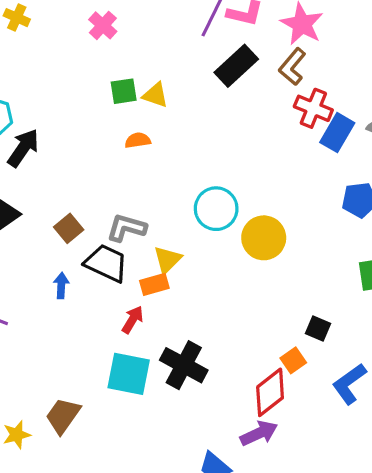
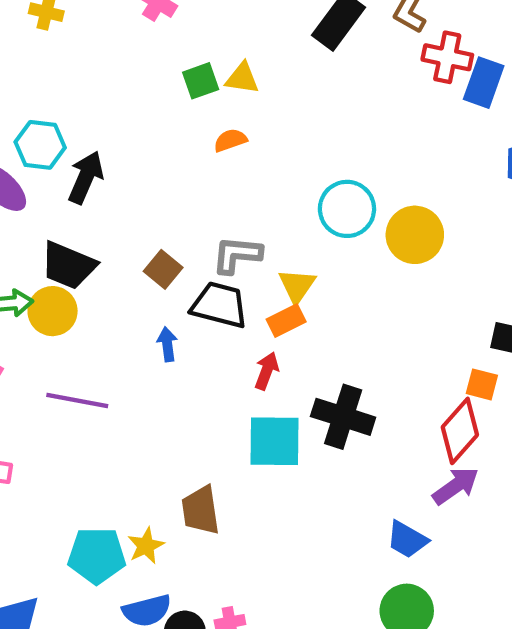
orange square: (293, 360) -> (482, 384), turned -30
brown trapezoid: (63, 416) -> (201, 510), turned -33

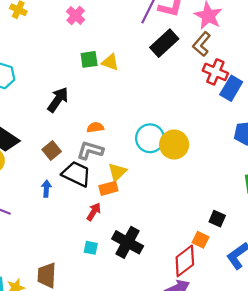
orange semicircle: (230, 140) -> (95, 127), moved
black arrow: (86, 177) -> (58, 100), moved
yellow circle: (415, 235) -> (174, 145), moved
cyan square: (275, 441) -> (91, 248), size x0.5

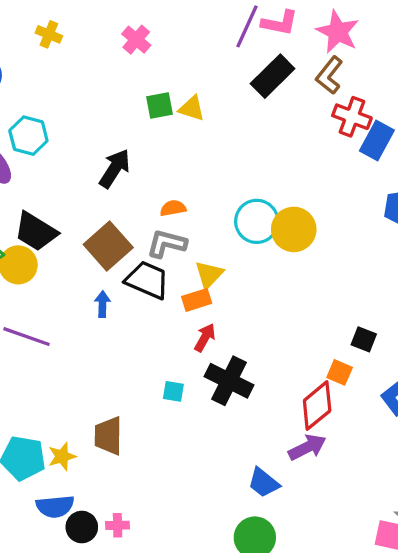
brown square: (52, 150) -> (108, 246), size x1.6
red arrow: (94, 212) -> (205, 338), moved

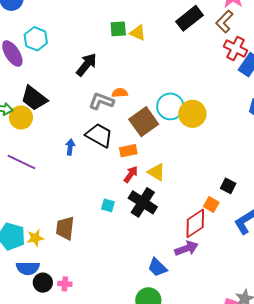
gray L-shape: (167, 244) -> (101, 101), moved
brown square: (108, 246) -> (144, 122), moved
yellow triangle: (209, 275) -> (156, 172), moved, turned -48

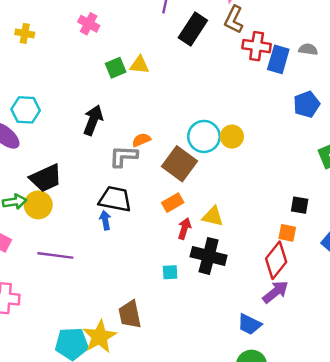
black trapezoid: (34, 98) -> (46, 178), turned -44
yellow circle: (192, 114) -> (232, 137), size x0.7
black trapezoid: (99, 135) -> (115, 199), moved
yellow star: (35, 238) -> (100, 337), size x1.6

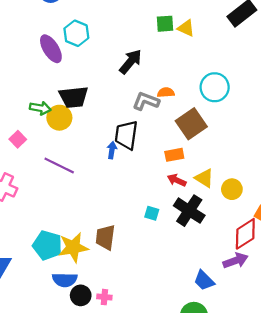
cyan circle: (204, 136) -> (215, 87), moved
yellow circle: (232, 137) -> (232, 189), moved
black trapezoid: (115, 199) -> (126, 135), turned -112
red arrow: (184, 229) -> (177, 180), turned -102

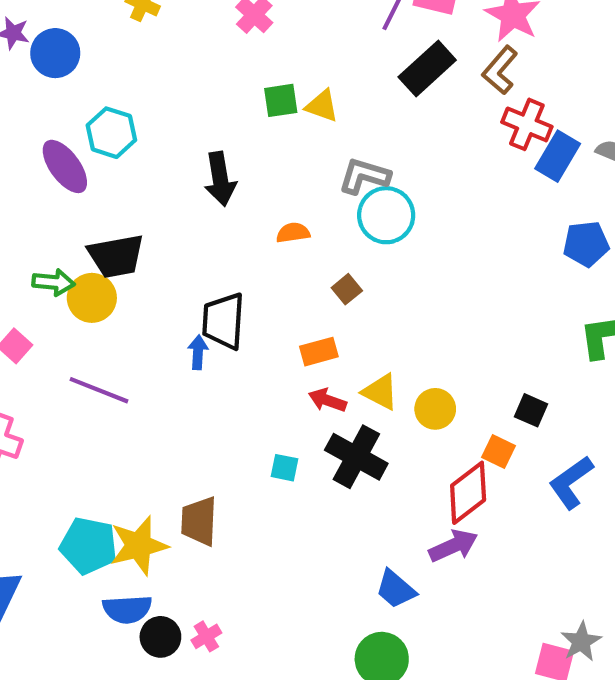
black arrow: (131, 62) -> (220, 179), turned 136
gray L-shape: (146, 101) -> (364, 176), moved
brown square: (191, 124) -> (347, 289), size x0.5
pink cross: (104, 297) -> (206, 636), turned -32

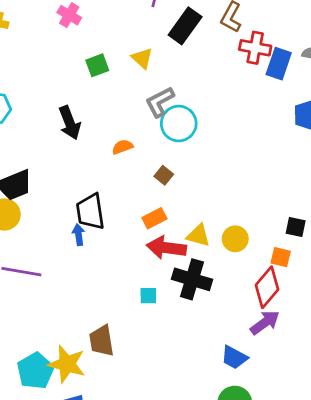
yellow triangle: (322, 106) -> (142, 58), moved, turned 35
gray L-shape: (364, 176) -> (160, 102), turned -32
red arrow: (328, 400) -> (166, 248), size x1.6
cyan pentagon: (89, 546) -> (35, 371), turned -30
yellow star: (139, 546) -> (67, 364), turned -30

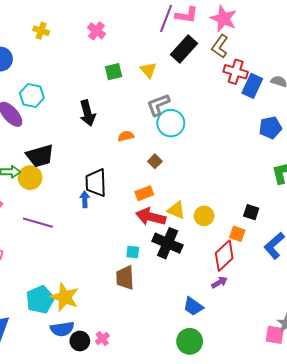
purple arrow: (265, 323) -> (219, 282), size x0.7
brown trapezoid: (102, 341) -> (125, 278), moved

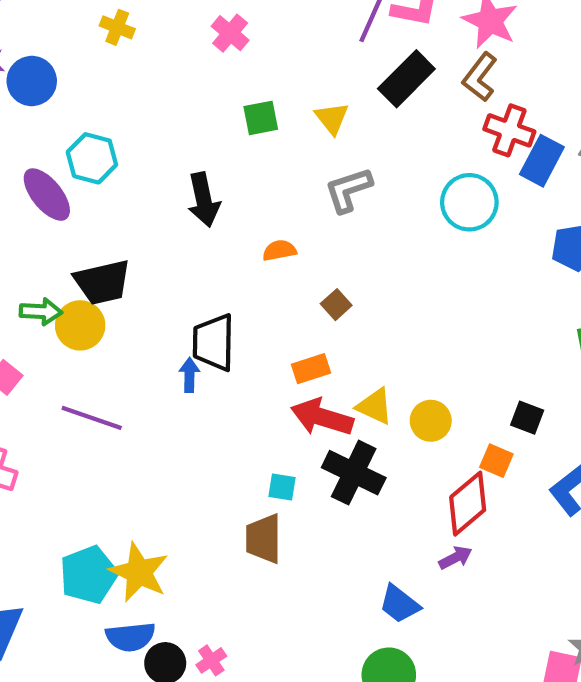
cyan circle: (171, 123) -> (469, 202), moved

